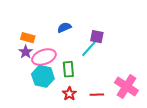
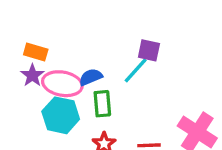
blue semicircle: (64, 27) -> (91, 77), moved
pink ellipse: (44, 57) -> (62, 84), turned 30

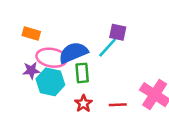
purple star: (32, 75) -> (31, 70), moved, turned 30
blue semicircle: (91, 77) -> (73, 53), size x1.6

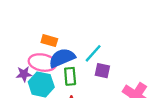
purple square: (118, 32) -> (102, 71), moved
orange rectangle: (31, 34) -> (49, 41), moved

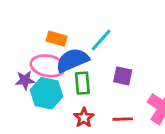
cyan line: (93, 53) -> (101, 40), moved

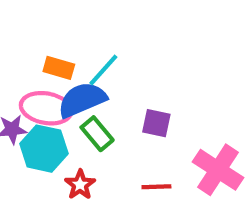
cyan line: (101, 40) -> (103, 70), moved
green rectangle: (82, 83) -> (97, 134), turned -35
red star: (84, 118) -> (80, 185), moved

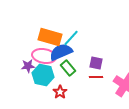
orange rectangle: (59, 68) -> (50, 37), size x1.6
red line: (156, 187) -> (96, 77), moved

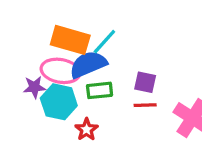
green rectangle: (68, 68) -> (100, 90), turned -56

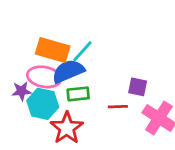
purple square: (145, 82) -> (138, 87), moved
red star: (87, 130) -> (67, 128), size x1.6

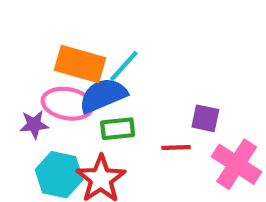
cyan hexagon: (43, 104) -> (59, 175), moved

